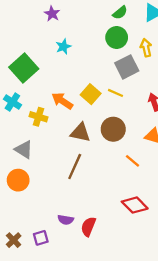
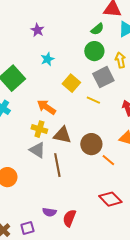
yellow square: (91, 94) -> (71, 83), moved
yellow cross: (38, 117) -> (39, 129), moved
brown circle: (113, 129) -> (91, 144), moved
gray triangle: (24, 150) -> (37, 150), moved
brown line: (75, 167) -> (57, 165), turned -35

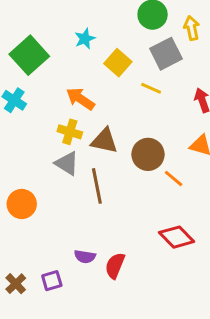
cyan star: (47, 59) -> (85, 39), moved

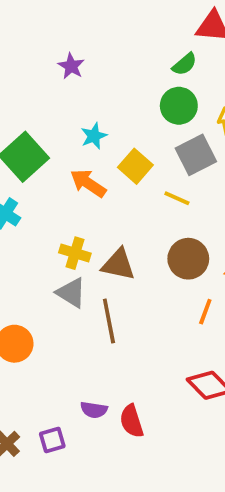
orange arrow: (80, 99) -> (88, 183), moved
brown circle: (148, 154) -> (188, 259), moved
orange line: (174, 178) -> (205, 312), turned 70
red semicircle: (115, 266) -> (132, 421), turned -40

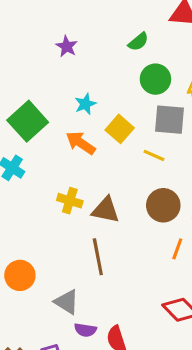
green semicircle: (184, 64) -> (138, 42), moved
gray square: (196, 155) -> (170, 120), turned 32
gray triangle: (71, 293) -> (67, 302), moved

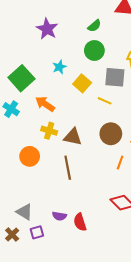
purple star: (67, 46) -> (47, 29), size x1.5
green circle: (155, 79) -> (94, 50), moved
orange arrow: (81, 143) -> (45, 104), moved
orange circle: (20, 275) -> (30, 156), moved
gray triangle: (67, 302) -> (24, 212), moved

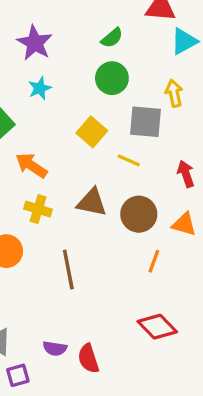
cyan star: (59, 67) -> (40, 88), moved
brown triangle: (73, 137) -> (92, 202), moved

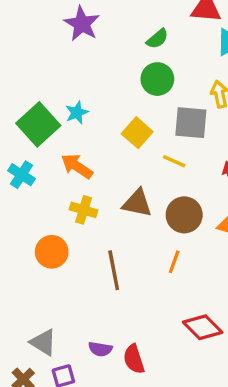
purple star: (35, 43) -> (82, 24), moved
cyan star: (40, 88) -> (77, 113), moved
orange line: (154, 261) -> (174, 262), moved

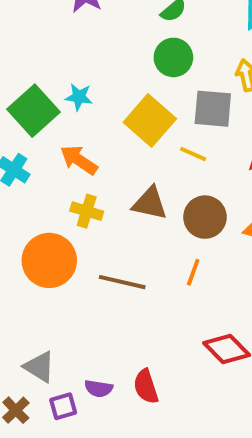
cyan star: (77, 113) -> (79, 97), turned 30
yellow square: (137, 133) -> (150, 121), size x1.4
orange circle: (52, 252) -> (49, 260), size x1.4
brown line: (114, 270) -> (122, 282), turned -66
purple semicircle: (100, 349) -> (99, 389), moved

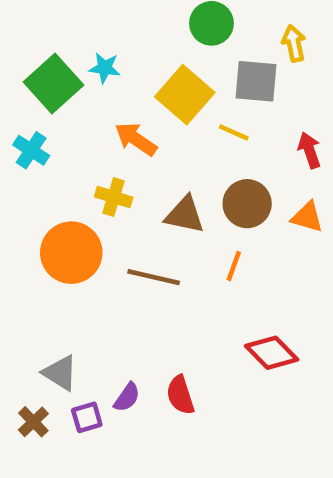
orange arrow: (79, 160) -> (136, 139), moved
brown triangle: (150, 203) -> (185, 215), moved
purple semicircle: (99, 389) -> (127, 397), turned -64

